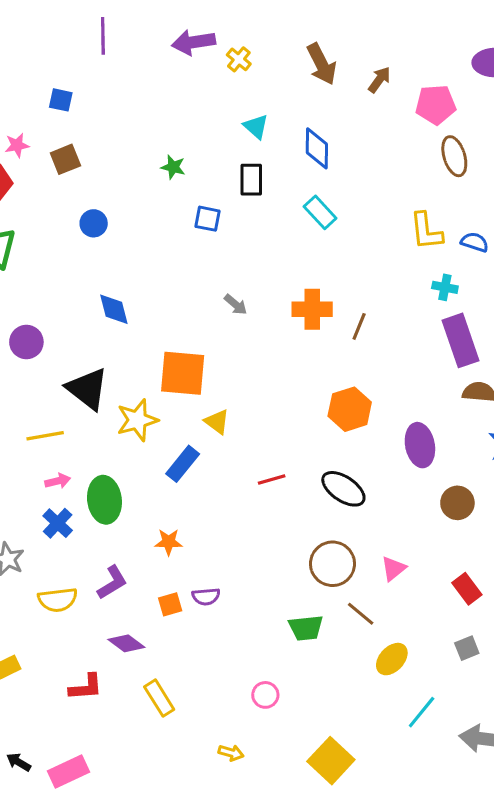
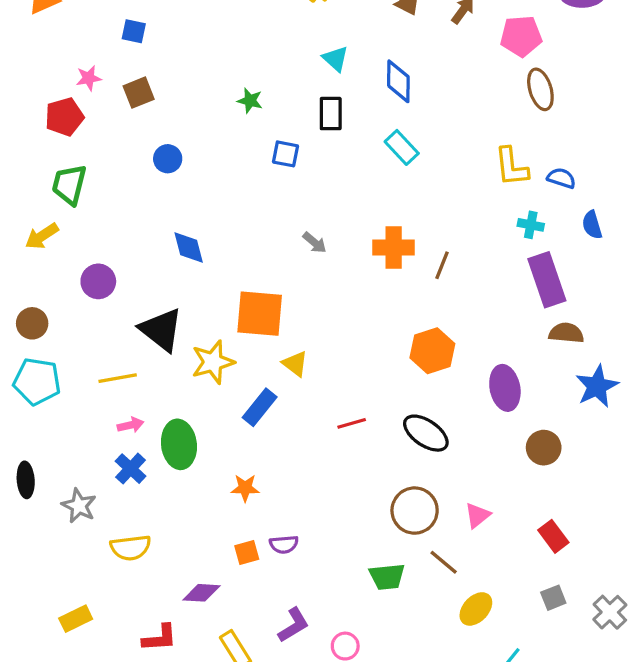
purple L-shape: (112, 583) -> (294, 625), moved
purple diamond: (126, 643) -> (202, 593), turned -33

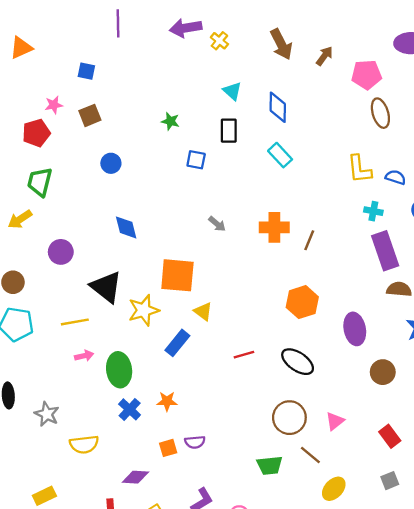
blue cross: (131, 469) -> (130, 409), moved

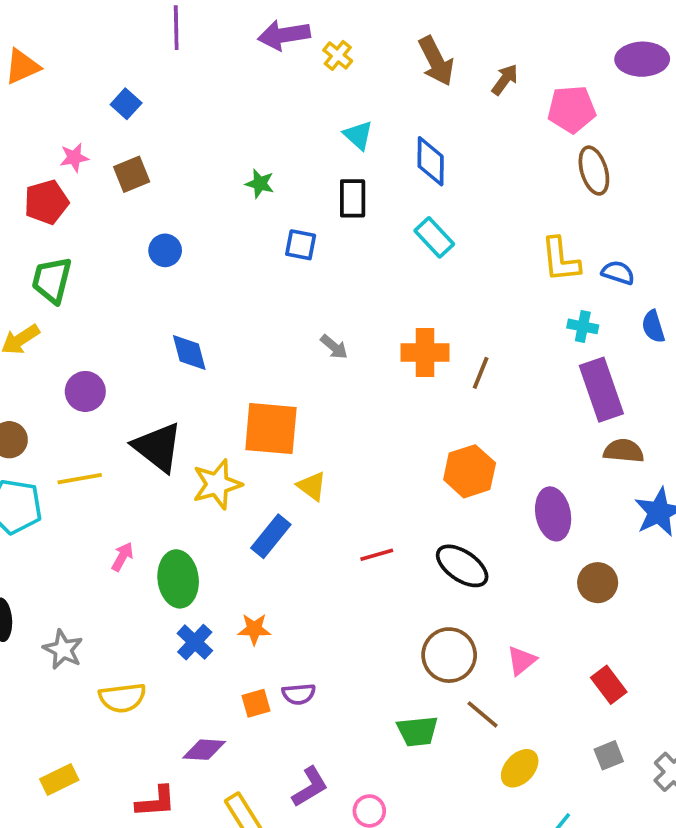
blue square: (86, 71) -> (126, 104), turned 30
yellow line: (75, 322) -> (80, 479), moved
pink arrow: (84, 356) -> (122, 557), turned -48

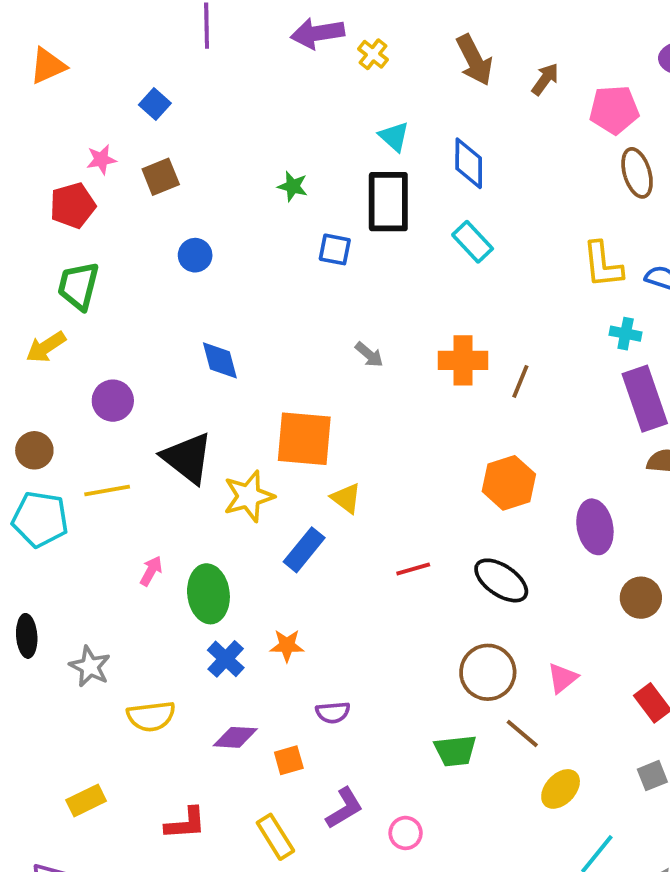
black rectangle: (353, 198) -> (388, 202), size x1.5
orange square: (256, 703) -> (289, 760), moved
purple diamond: (204, 750) -> (235, 737), moved

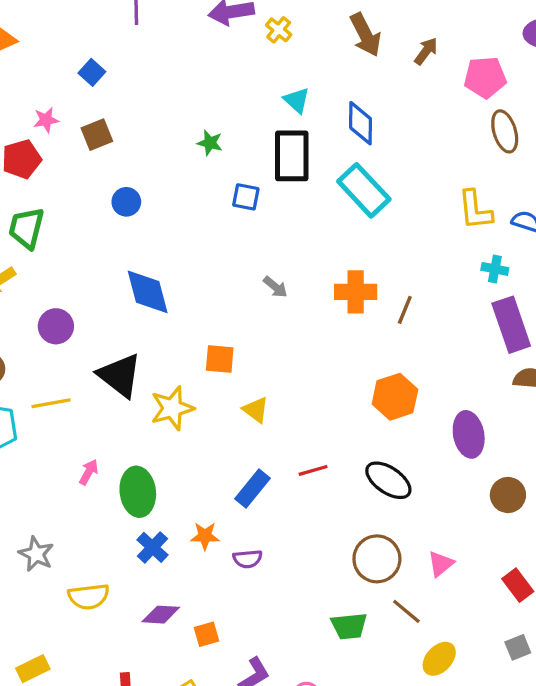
cyan rectangle: (473, 242) -> (364, 190), size x1.5
blue diamond: (220, 360) -> (148, 292), size x1.4
orange square: (304, 439) -> (220, 359), size x0.6
blue rectangle: (304, 550) -> (252, 488), moved
purple semicircle: (333, 712) -> (248, 559), moved

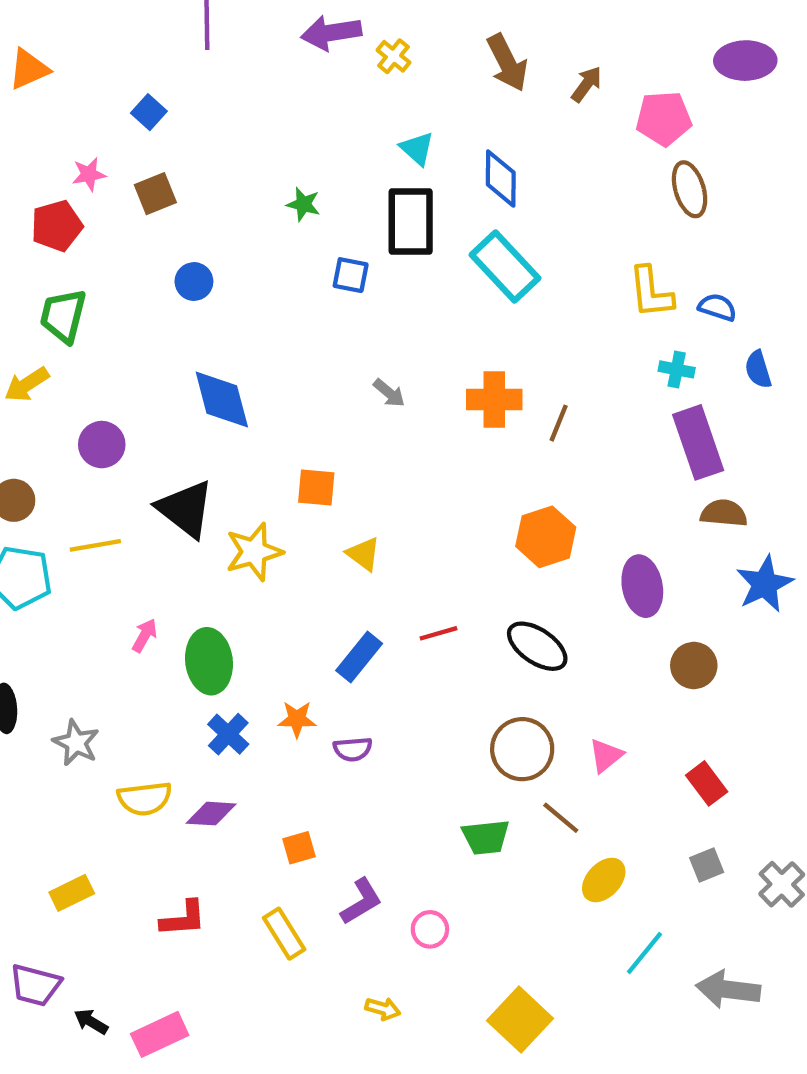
purple diamond: (161, 615) -> (211, 814), moved

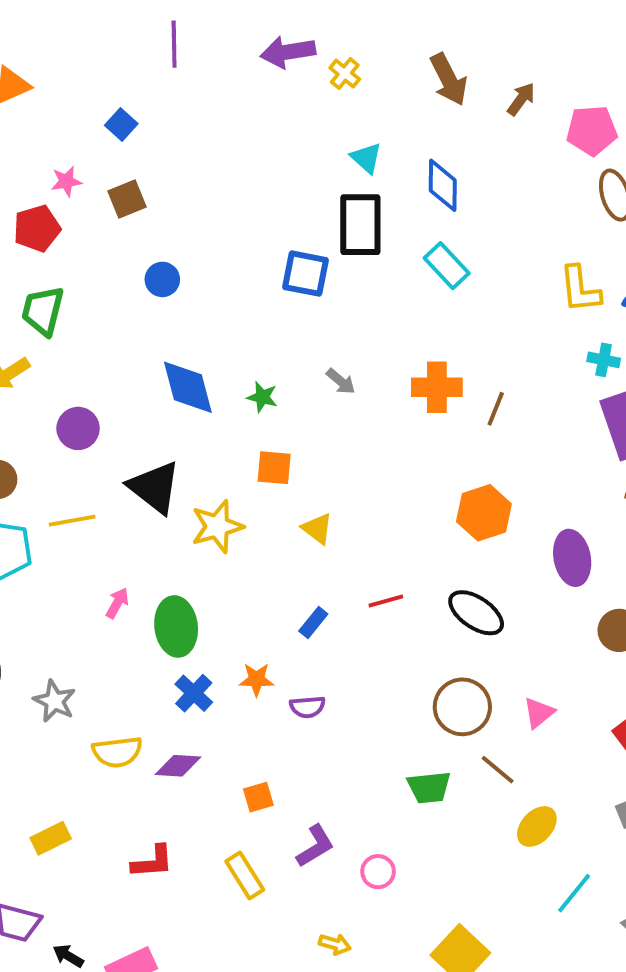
green star: (303, 204) -> (262, 397), moved
cyan rectangle: (505, 266) -> (447, 266), size x0.7
blue square: (351, 275) -> (305, 274), size x1.4
blue rectangle: (359, 657) -> (313, 623), size x0.7

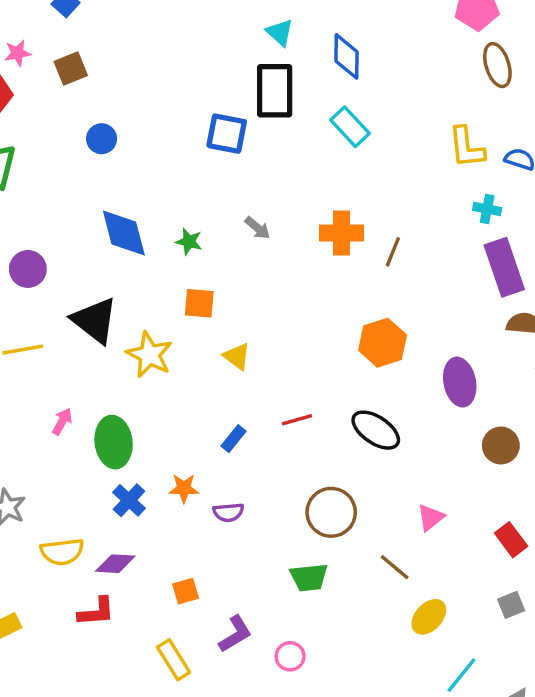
yellow star: (217, 526) -> (150, 355), turned -30
brown circle: (462, 707) -> (331, 512), moved
green trapezoid: (429, 787) -> (309, 577), moved
red L-shape: (153, 862) -> (96, 612), moved

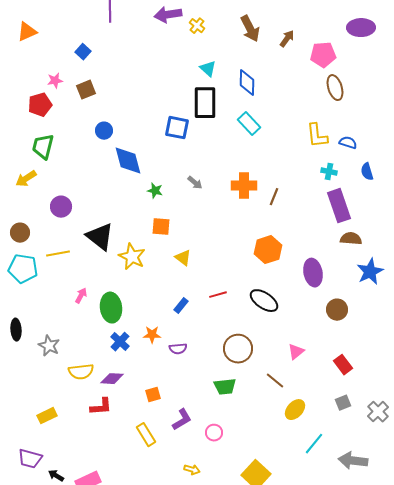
blue diamond: (124, 233) -> (128, 161), moved

